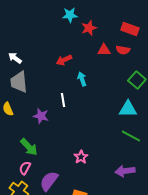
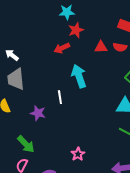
red star: (89, 28) -> (76, 30), moved
red arrow: (64, 60) -> (62, 48), moved
cyan arrow: (82, 79) -> (79, 76), size x1.6

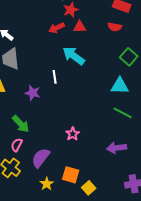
red triangle: (101, 47) -> (80, 27), moved
cyan arrow: (79, 76) -> (74, 56), turned -35

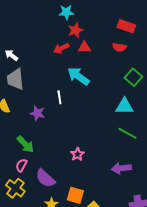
purple semicircle: (41, 158) -> (45, 178), turned -85

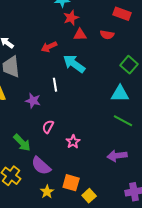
red semicircle: (119, 47) -> (107, 35), moved
red arrow: (61, 48) -> (49, 47), moved
green arrow: (25, 144) -> (22, 143), moved
pink semicircle: (21, 165) -> (48, 127), moved

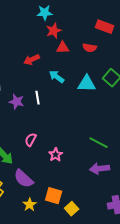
cyan arrow: (74, 64) -> (57, 77), size x0.7
cyan triangle: (120, 94) -> (87, 84), moved
purple star: (33, 101) -> (17, 102), moved
green line: (123, 121) -> (99, 143), moved

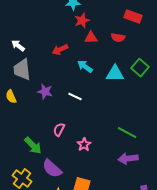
white line: (38, 98) -> (75, 97), moved, turned -56

